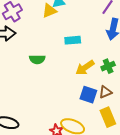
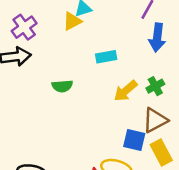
brown triangle: (105, 92) -> (155, 120), size x1.5
blue square: (88, 95) -> (134, 140), moved

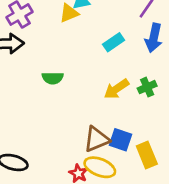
cyan rectangle: (106, 57) -> (114, 42), moved, turned -30
brown triangle: (155, 120) -> (96, 139), moved

